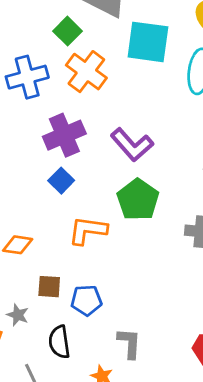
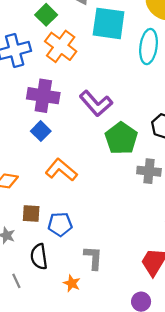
purple cross: (64, 135) -> (43, 96), turned 32
green pentagon: (138, 200) -> (121, 138), moved
orange L-shape: (88, 230) -> (61, 170), turned 32

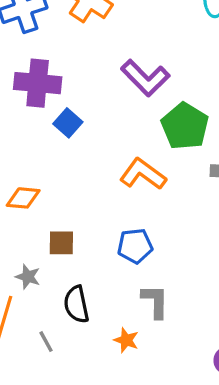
purple cross: (43, 96) -> (38, 83), moved
orange L-shape: (61, 170) -> (143, 174), moved
blue pentagon: (60, 224) -> (135, 246), moved

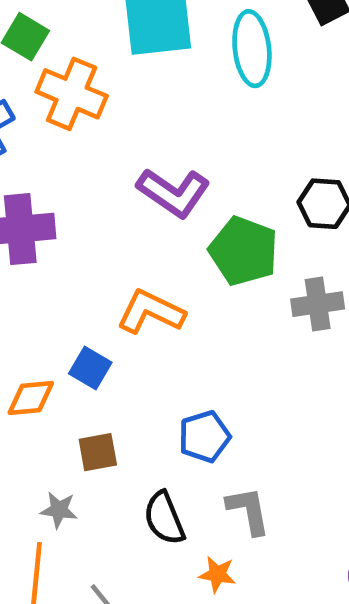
blue square: (68, 123) -> (90, 368), moved
orange L-shape: (143, 174) -> (151, 312), moved
black semicircle: (76, 304) -> (164, 518), moved

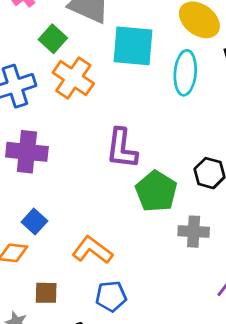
purple L-shape: (174, 193) -> (122, 148), turned 51
orange L-shape: (151, 312) -> (92, 250), moved
blue square: (90, 368) -> (34, 221), moved

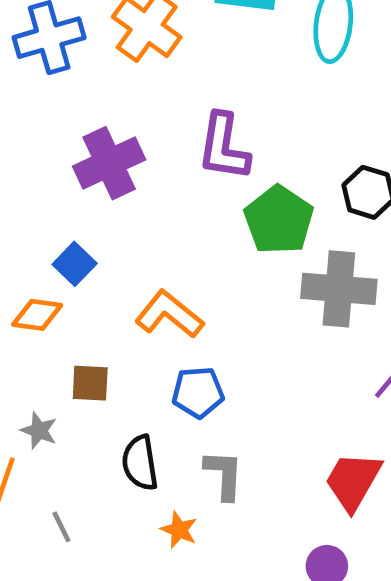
purple cross: (27, 152) -> (109, 163), moved, turned -33
gray cross: (194, 232) -> (339, 289), size x1.4

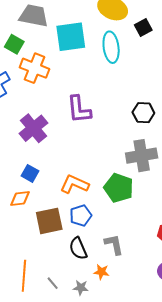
green pentagon: (279, 220) -> (119, 188), moved
brown square: (90, 383) -> (49, 221), size x1.6
blue pentagon: (198, 392) -> (81, 216), moved
gray star: (39, 431) -> (81, 288), moved

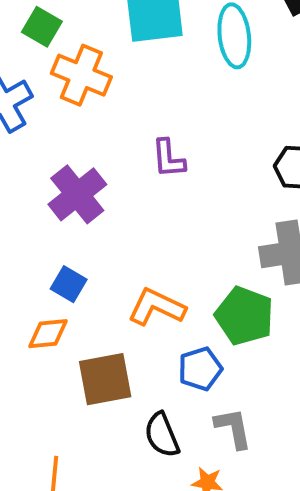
purple L-shape: (79, 109) -> (168, 158), size x0.7
blue pentagon: (81, 216) -> (200, 369), moved

